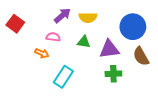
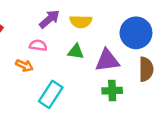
brown semicircle: (141, 56) -> (146, 69), turned -150

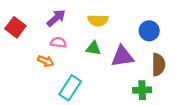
purple arrow: (49, 19) -> (56, 18), moved
blue circle: (136, 33) -> (149, 31), size x0.7
green cross: (112, 91) -> (142, 90), moved

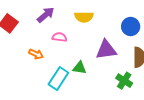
pink semicircle: (58, 42) -> (59, 37), moved
green triangle: (93, 48) -> (80, 68), moved
green cross: (142, 90) -> (124, 81), turned 35

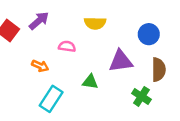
purple arrow: (46, 15) -> (39, 21), moved
cyan rectangle: (58, 79) -> (51, 99), moved

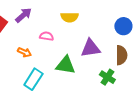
blue circle: (149, 34) -> (123, 26), moved
green triangle: (90, 82) -> (65, 65), size x1.5

